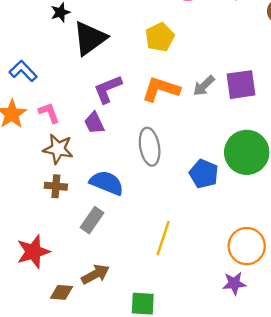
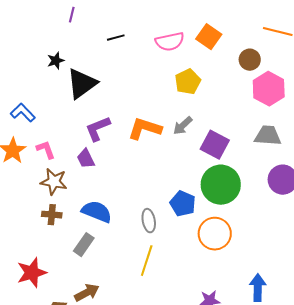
yellow pentagon: (160, 37) -> (188, 82), moved
purple square: (241, 85) -> (215, 145), moved, turned 36
gray ellipse: (150, 147) -> (149, 221), moved, size x0.7
orange circle: (247, 246) -> (215, 234), moved

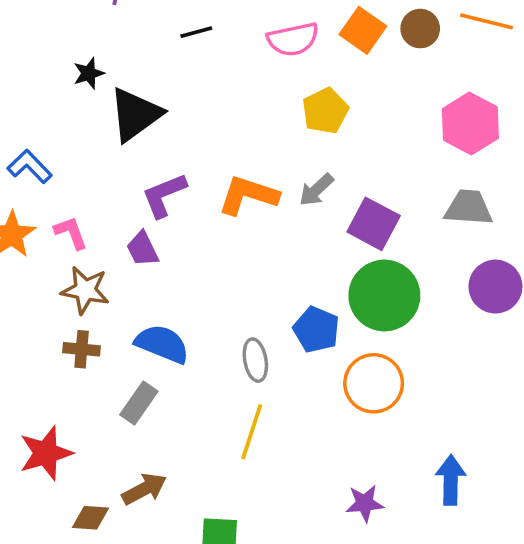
brown circle: (250, 60) -> (420, 29), moved

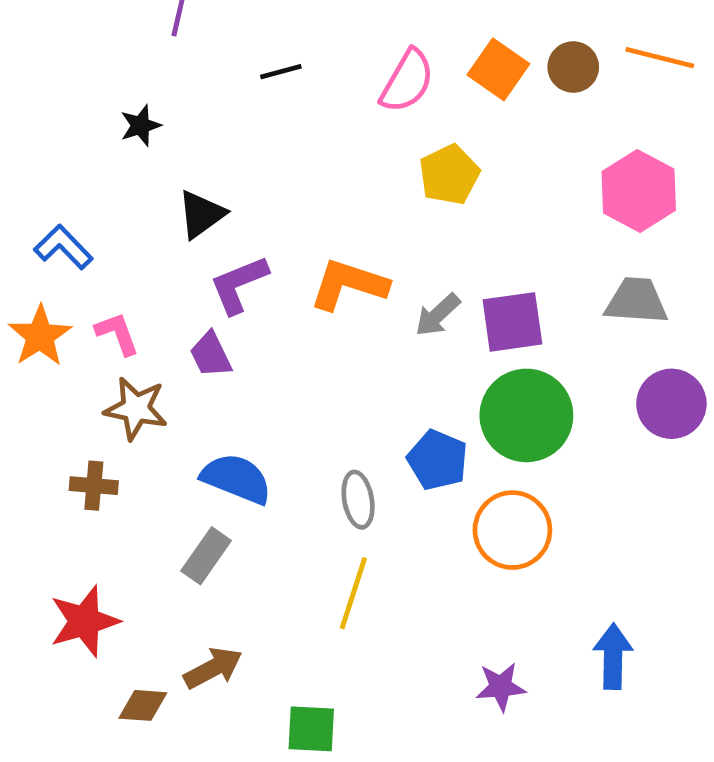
pink semicircle: (293, 39) -> (407, 81), turned -48
black triangle: (135, 115) -> (201, 214), moved, size x0.7
gray arrow: (316, 190) -> (438, 315), moved
purple square: (374, 224) -> (512, 322), turned -36
brown cross: (82, 349) -> (94, 486), moved

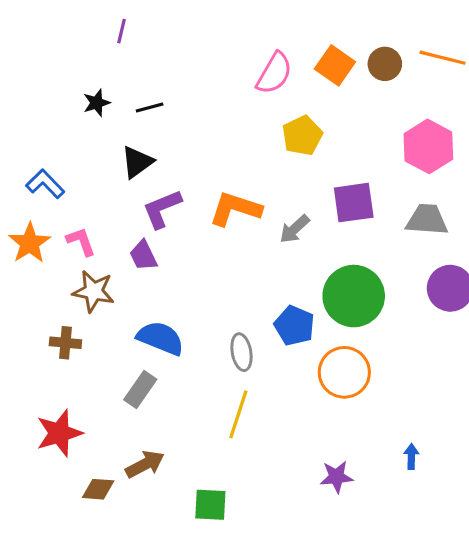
black line: (281, 72) -> (150, 108), moved
purple square: (512, 322) -> (354, 203), moved
blue arrow: (613, 656) -> (411, 456), size x0.6

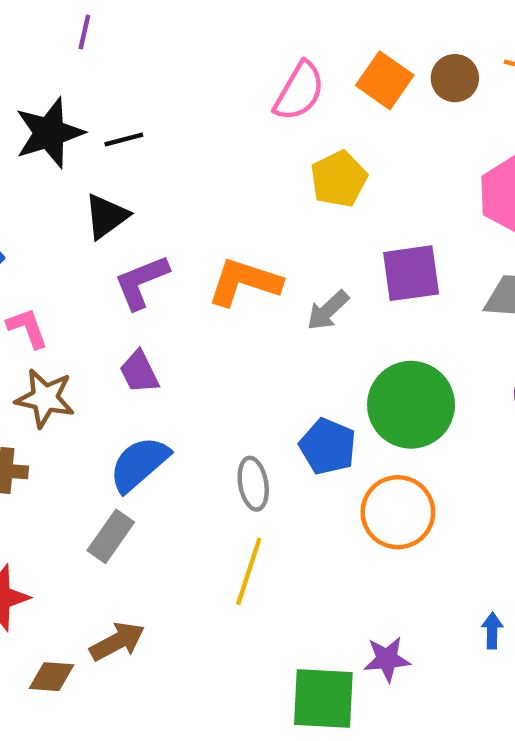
black star: (97, 103) -> (49, 133), size x1.8
purple trapezoid: (143, 256) -> (139, 372), moved
blue semicircle: (160, 338) -> (139, 464), turned -63
green square: (210, 505) -> (323, 699), moved, size x1.4

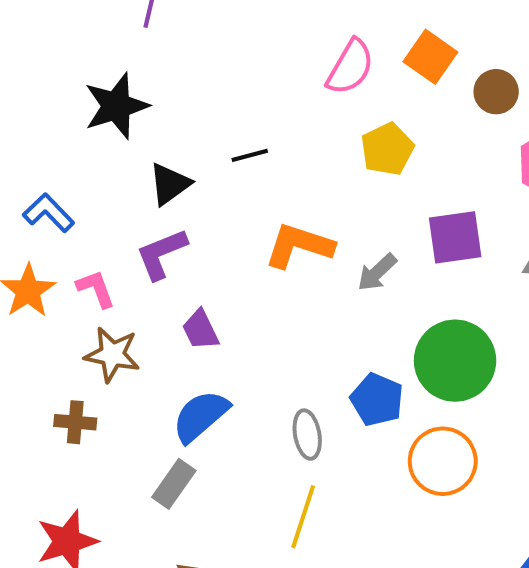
brown circle: (455, 78) -> (496, 92), moved
black line: (124, 139) -> (250, 155), moved
purple L-shape: (141, 282) -> (161, 254), moved

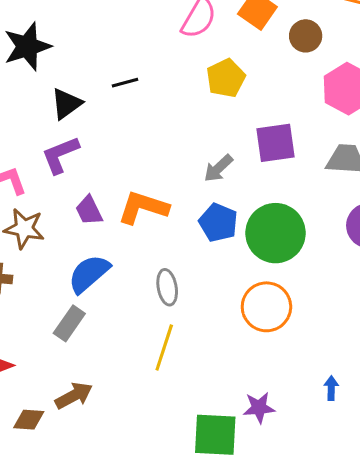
orange L-shape: (299, 246) -> (143, 207), moved
blue pentagon: (377, 400) -> (218, 223), moved

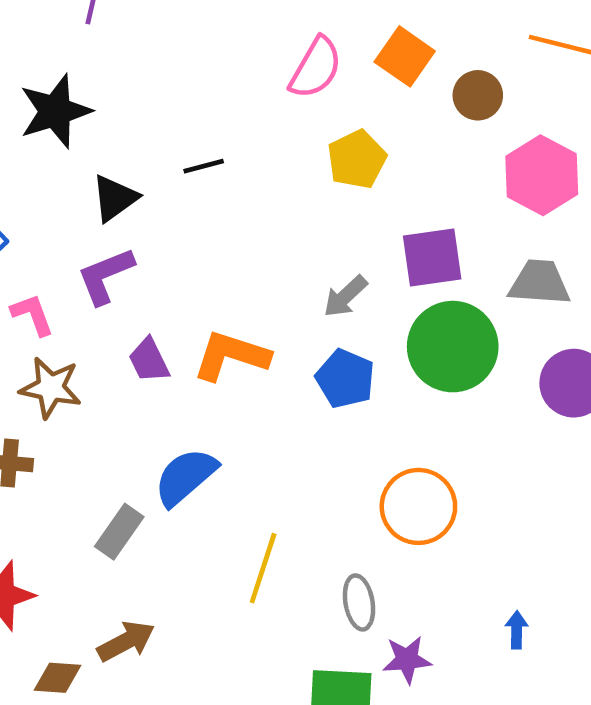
green circle: (275, 233) -> (453, 347), moved
blue semicircle: (89, 274) -> (185, 477), moved
gray ellipse: (167, 287) -> (359, 602), moved

